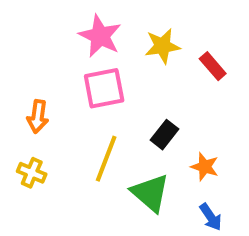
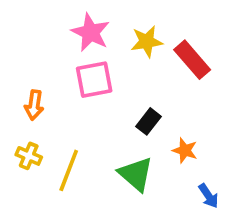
red rectangle: (213, 66) -> (192, 60), size x1.5
yellow line: (106, 159) -> (69, 170), moved
blue arrow: (211, 217) -> (208, 196), moved

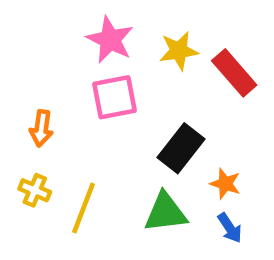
black rectangle: (149, 121) -> (181, 148), size x1.5
green triangle: (136, 174) -> (165, 212), turned -48
blue arrow: (208, 196) -> (230, 228), moved

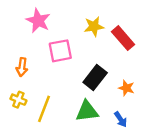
pink star: (110, 40) -> (38, 21), moved
orange star: (225, 184) -> (126, 88), moved

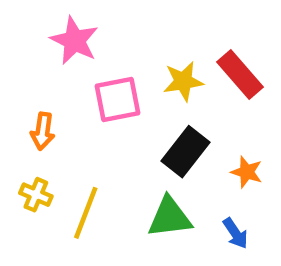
yellow star: (94, 26) -> (183, 81), moved

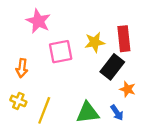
red rectangle: (240, 75) -> (124, 39), turned 35
black rectangle: (186, 152) -> (112, 67), moved
blue arrow: (235, 233) -> (117, 113), moved

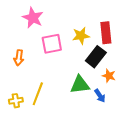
yellow cross: (18, 101) -> (16, 101), moved, turned -32
green triangle: (88, 113) -> (80, 85), moved

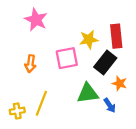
pink square: (52, 44) -> (67, 58), moved
orange arrow: (19, 58) -> (30, 64), moved

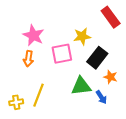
pink star: (36, 20) -> (33, 35), moved
red rectangle: (116, 36) -> (111, 17), moved, turned -30

